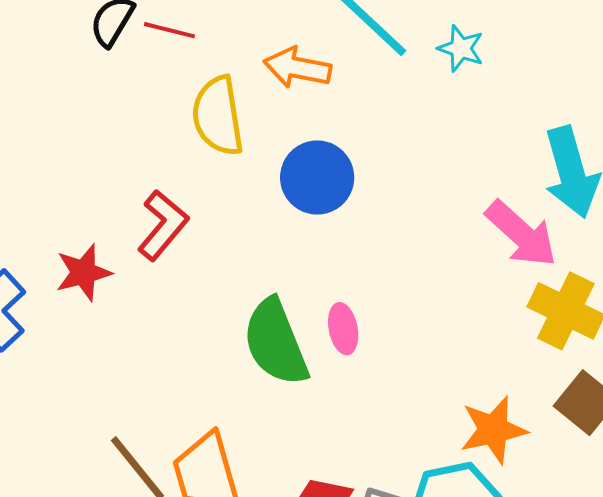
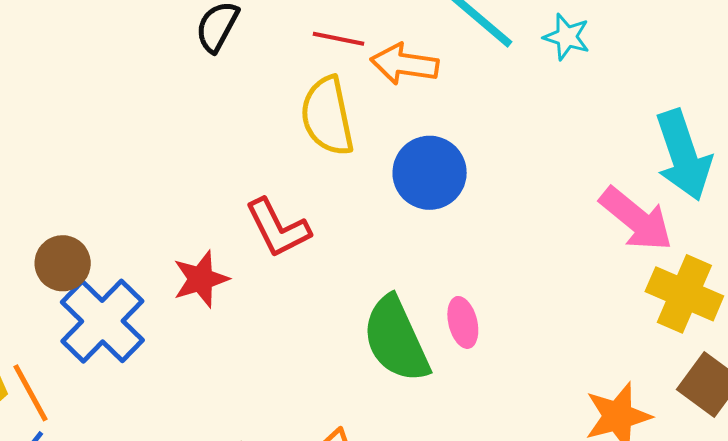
red line: (169, 30) -> (339, 39), moved
red L-shape: (163, 225) -> (278, 228), turned 116

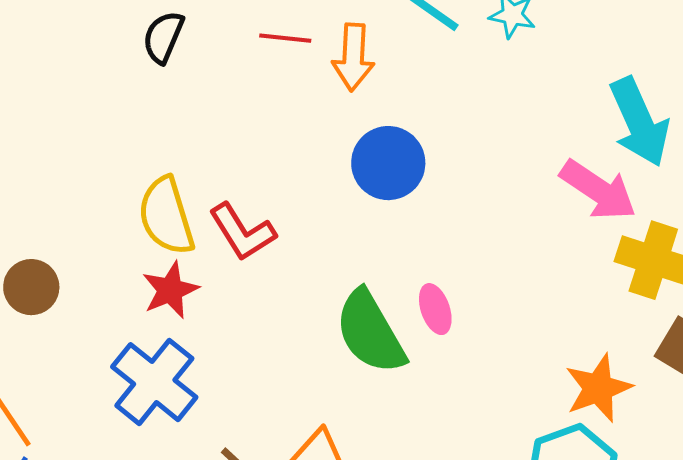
orange arrow: (404, 64) -> (353, 57), turned -90
yellow semicircle: (327, 116) -> (166, 216), moved
blue cross: (102, 321) -> (154, 382), moved

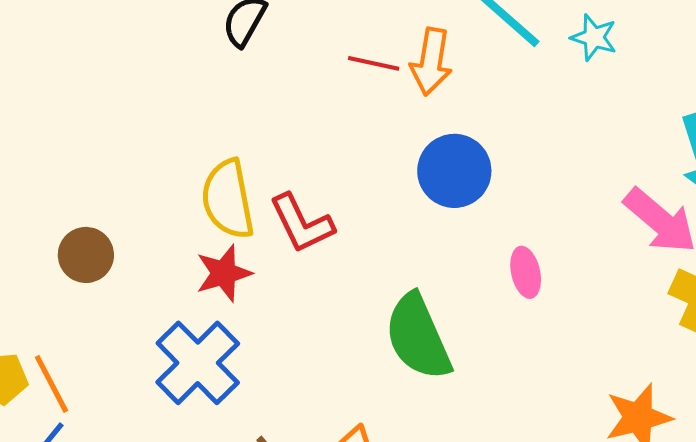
red line: (285, 38) -> (374, 63), moved
pink ellipse: (435, 309) -> (526, 272), moved

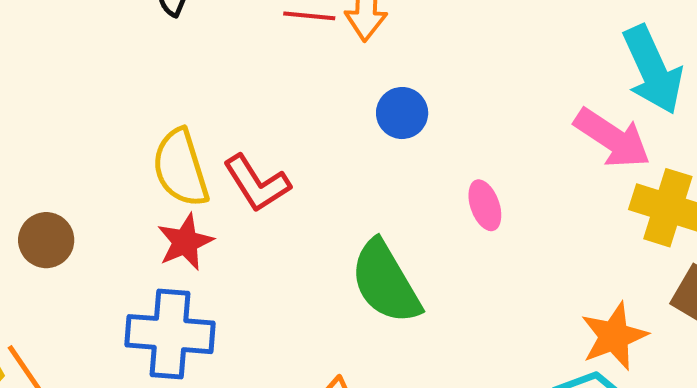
blue circle: (454, 171) -> (402, 113), size x0.7
blue cross: (198, 363) -> (170, 334), turned -34

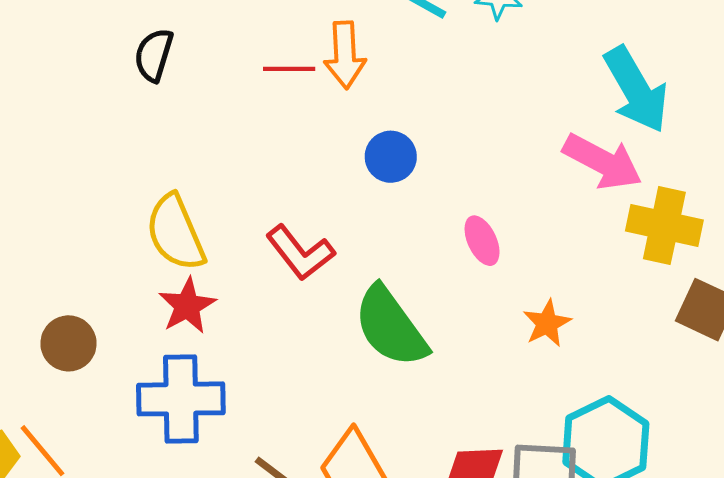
red L-shape: (257, 183) -> (300, 253), moved
brown circle: (46, 240) -> (68, 343), moved
orange star: (614, 336) -> (547, 323), moved, size x0.7

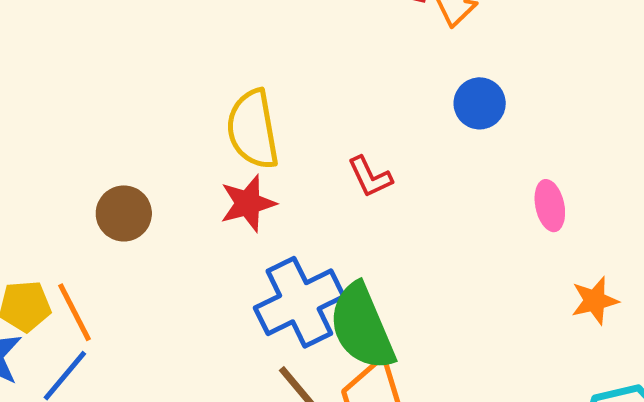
red L-shape: (300, 253) -> (370, 177), size x0.7
green semicircle: (391, 327) -> (362, 327), moved
blue cross: (181, 399) -> (299, 302), moved, turned -38

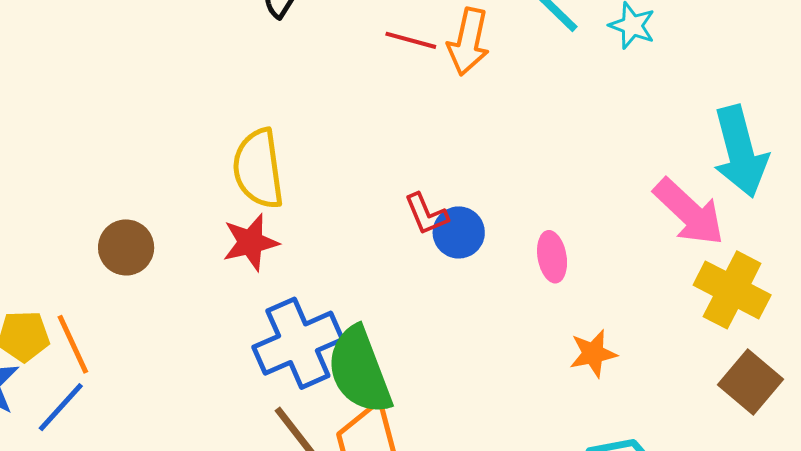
blue circle: (480, 103) -> (459, 232), moved
red L-shape: (370, 177) -> (426, 214), moved

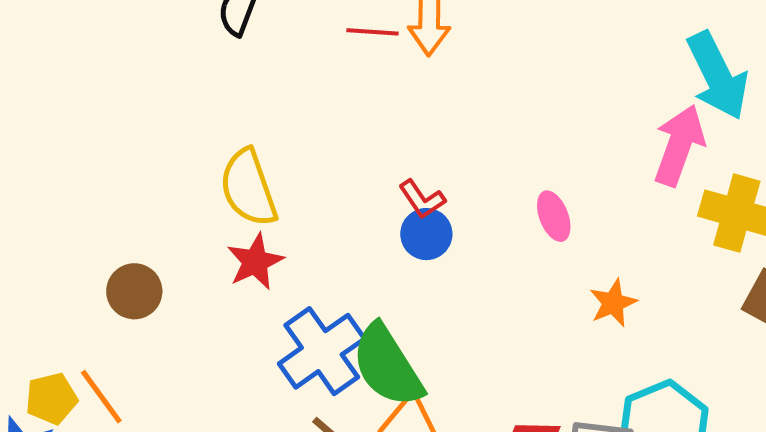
pink arrow: (689, 212) -> (679, 145), turned -102
blue circle: (459, 232) -> (426, 234), moved

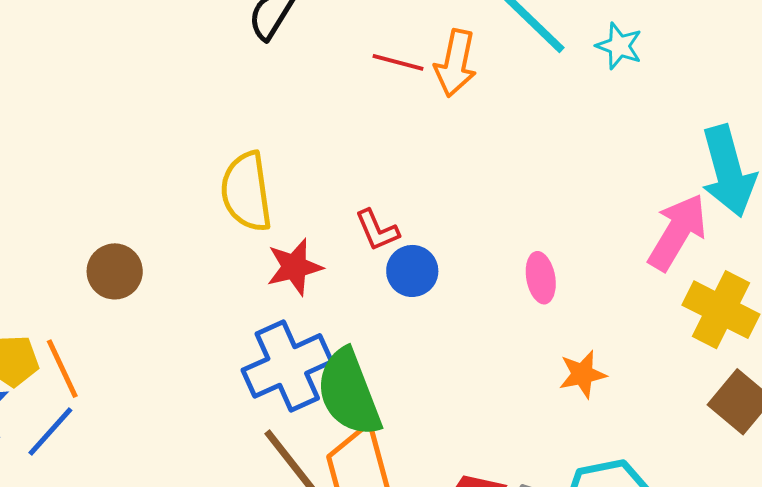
red L-shape: (422, 199) -> (377, 230), moved
red star: (255, 262) -> (294, 267), moved

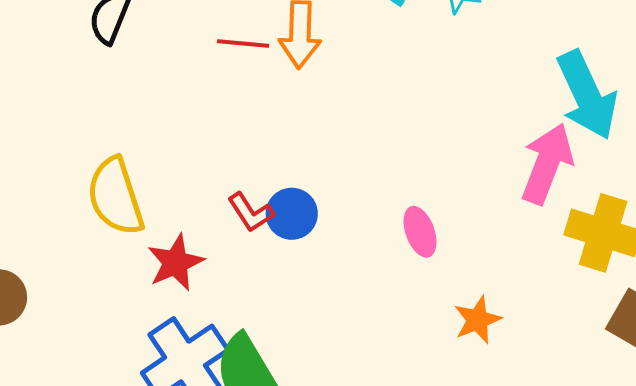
blue circle: (412, 271) -> (292, 214), moved

